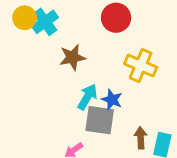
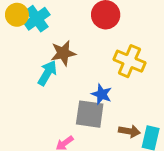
cyan arrow: (87, 97) -> (47, 73), moved
brown arrow: (141, 138) -> (129, 131), turned 102

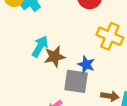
brown star: (63, 53) -> (55, 57), moved

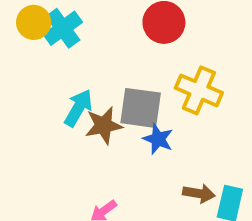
gray square: (76, 81) -> (141, 108), moved

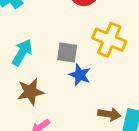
gray square: (141, 108) -> (67, 52), size x0.7
brown star: (104, 125) -> (31, 92), moved

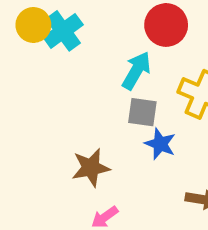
cyan arrow: (22, 52) -> (136, 71), moved

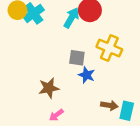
cyan arrow: (136, 71) -> (71, 18), moved

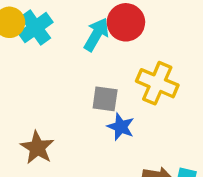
brown star: (49, 88) -> (37, 148), moved, turned -30

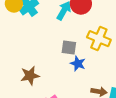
brown star: (37, 148) -> (30, 76), turned 30

